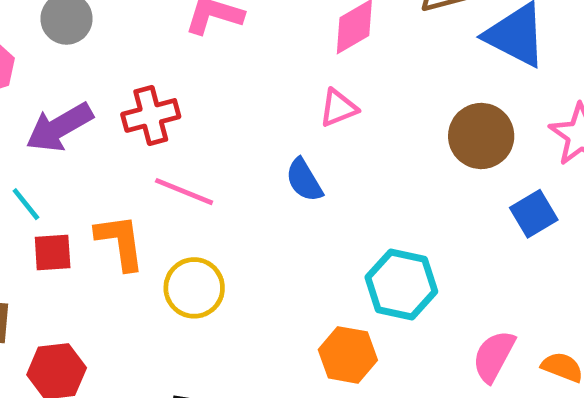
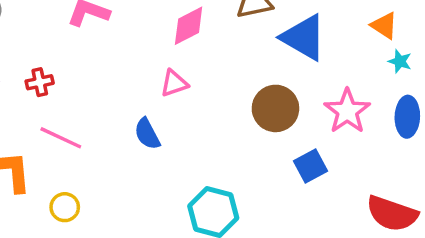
red cross: (151, 115) -> (40, 82), size x0.7
yellow circle: (194, 288) -> (65, 207), size x0.7

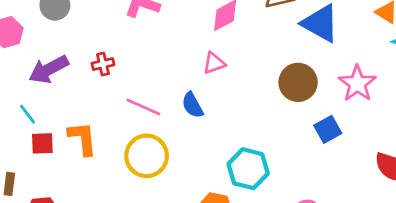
pink line: (61, 138) -> (143, 107), moved
yellow circle: (65, 207) -> (147, 156), moved, size x1.8

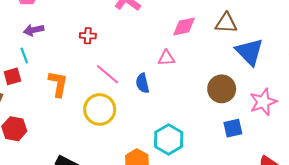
purple arrow: (49, 69) -> (34, 30), moved, size x0.7
red square: (42, 143) -> (12, 76), moved, turned -30

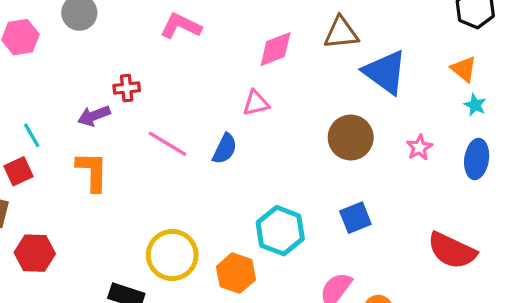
purple arrow: (34, 30) -> (94, 116), moved
blue semicircle: (142, 83) -> (225, 149), turned -132
pink star: (263, 102) -> (419, 147), size x0.6
yellow circle: (100, 109) -> (172, 255), moved
blue square: (233, 128) -> (355, 218), moved

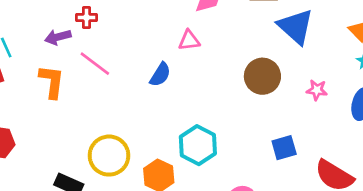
pink line: (167, 144) -> (95, 64), moved
pink star: (419, 147) -> (317, 90), turned 30
blue square: (355, 218) -> (284, 148), moved

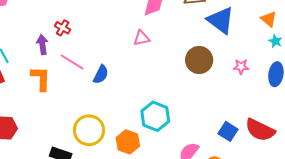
red cross: (87, 17) -> (63, 28), turned 35
purple arrow: (58, 37) -> (42, 45), turned 102
blue semicircle: (160, 75) -> (101, 74), moved
blue square: (284, 148) -> (228, 131), moved, turned -36

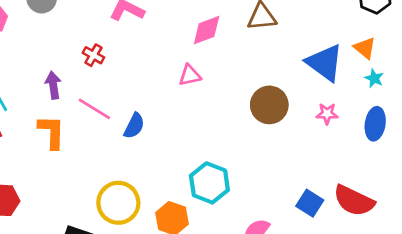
blue triangle: (221, 20) -> (325, 63), moved
red cross: (63, 28) -> (93, 55), moved

